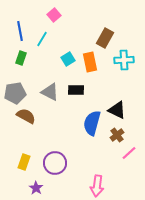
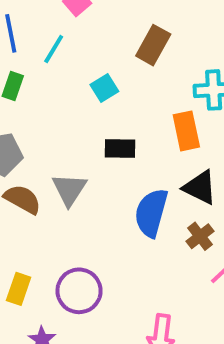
brown rectangle: (105, 38) -> (153, 45), moved
orange rectangle: (90, 62) -> (186, 131), moved
gray triangle: (50, 92) -> (69, 189), moved, turned 36

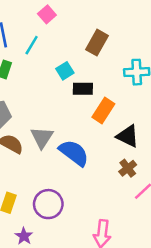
orange rectangle: (186, 131) -> (103, 111), moved, turned 45
black rectangle: (120, 148) -> (83, 89), moved
blue semicircle: (151, 213) -> (74, 153), moved, turned 112

